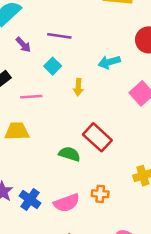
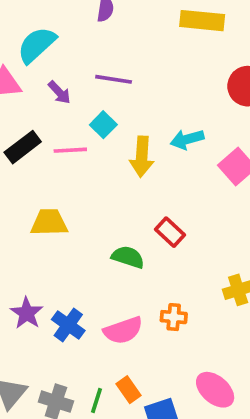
cyan arrow: (109, 62) -> (187, 139), moved
yellow arrow: (78, 87) -> (142, 157), size x1.5
pink line: (31, 97) -> (70, 150), moved
red rectangle: (97, 137) -> (170, 232), size x0.7

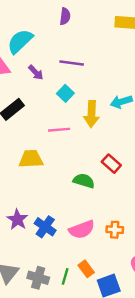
pink line: (70, 150) -> (59, 130), moved
orange cross: (174, 317) -> (115, 230), moved

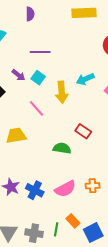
purple arrow: (36, 73) -> (18, 75), moved
pink line: (59, 130) -> (36, 108), turned 60

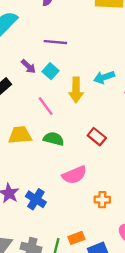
green semicircle: (62, 148) -> (54, 139), moved
pink semicircle: (65, 189) -> (74, 175), moved
orange rectangle: (73, 221) -> (76, 238), turned -72

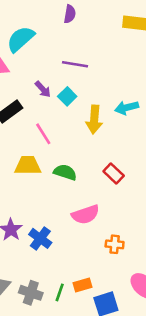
pink line: (46, 106) -> (43, 134), moved

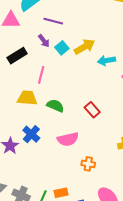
purple line: (75, 64) -> (53, 21), moved
yellow arrow: (94, 120) -> (84, 47), moved, turned -130
pink line: (43, 134) -> (41, 75), turned 42
blue cross: (40, 238) -> (31, 134), moved

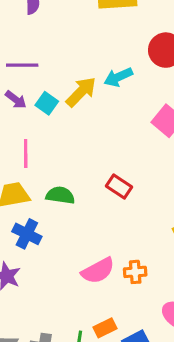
cyan arrow: (106, 60) -> (118, 77), moved
blue cross: (31, 134) -> (27, 234), moved
pink semicircle: (68, 139) -> (98, 271), moved

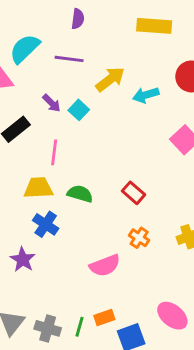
purple line: (22, 65) -> (69, 59), moved
yellow arrow: (81, 92) -> (110, 79), moved
orange cross: (135, 272) -> (139, 238), moved, turned 30

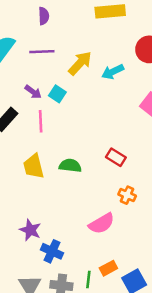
pink line: (54, 152) -> (41, 121), moved
yellow trapezoid: (38, 188) -> (34, 166), turned -92
blue cross: (46, 224) -> (52, 251), moved

